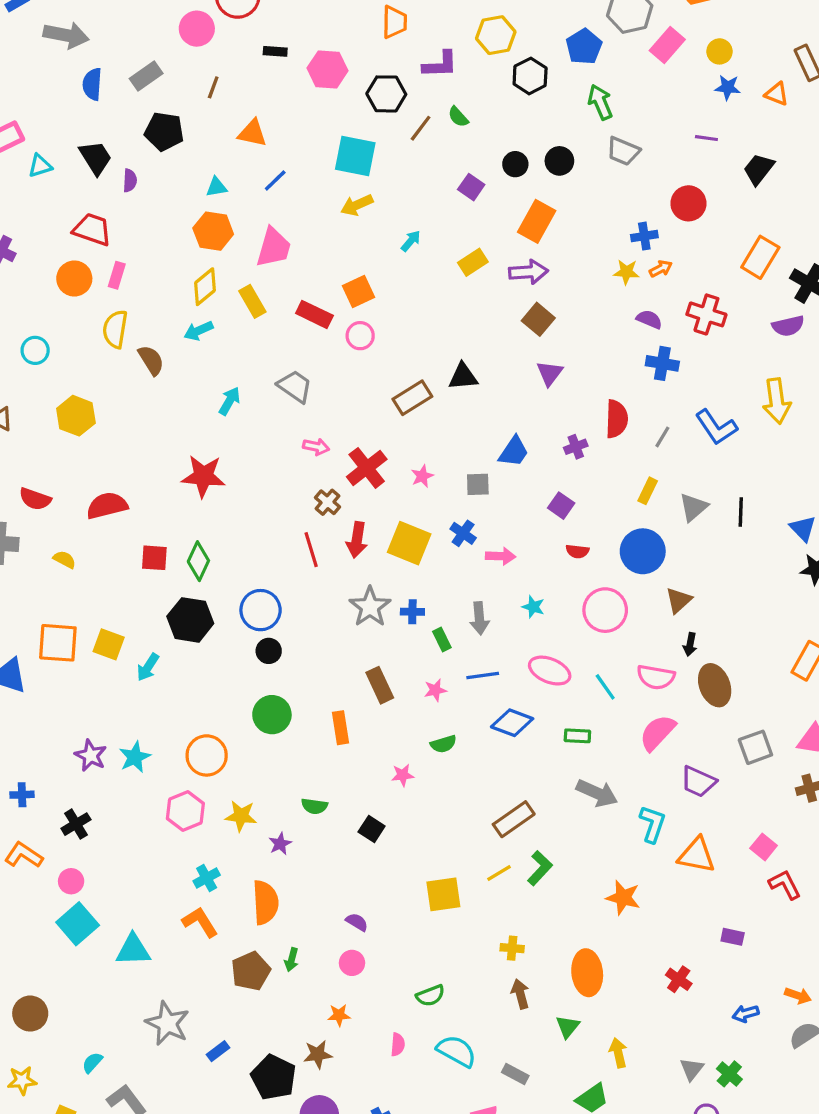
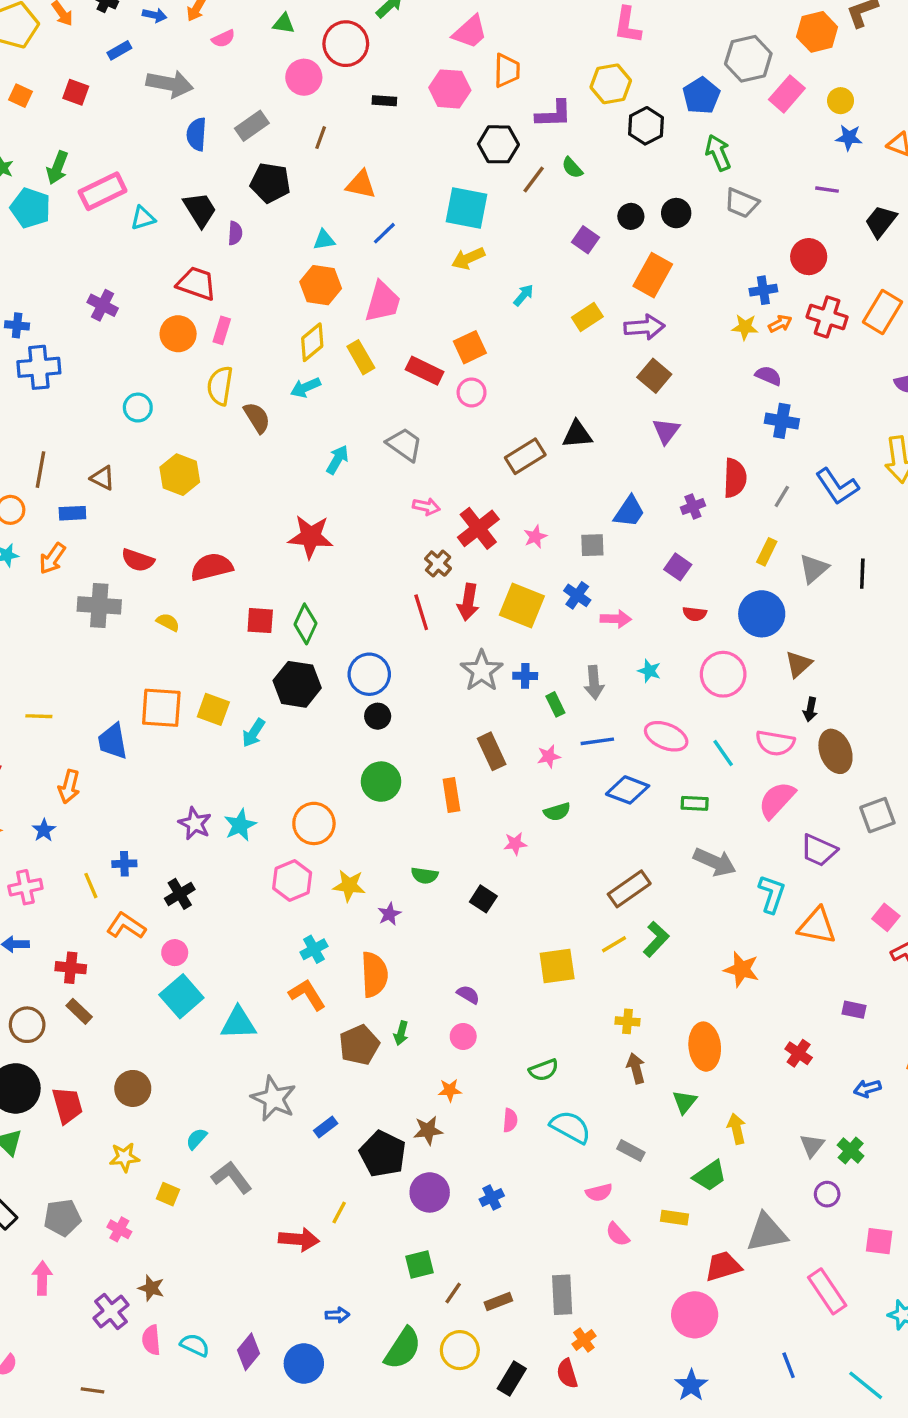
pink hexagon: (327, 69) -> (450, 89), moved
red cross: (706, 314) -> (827, 317), moved

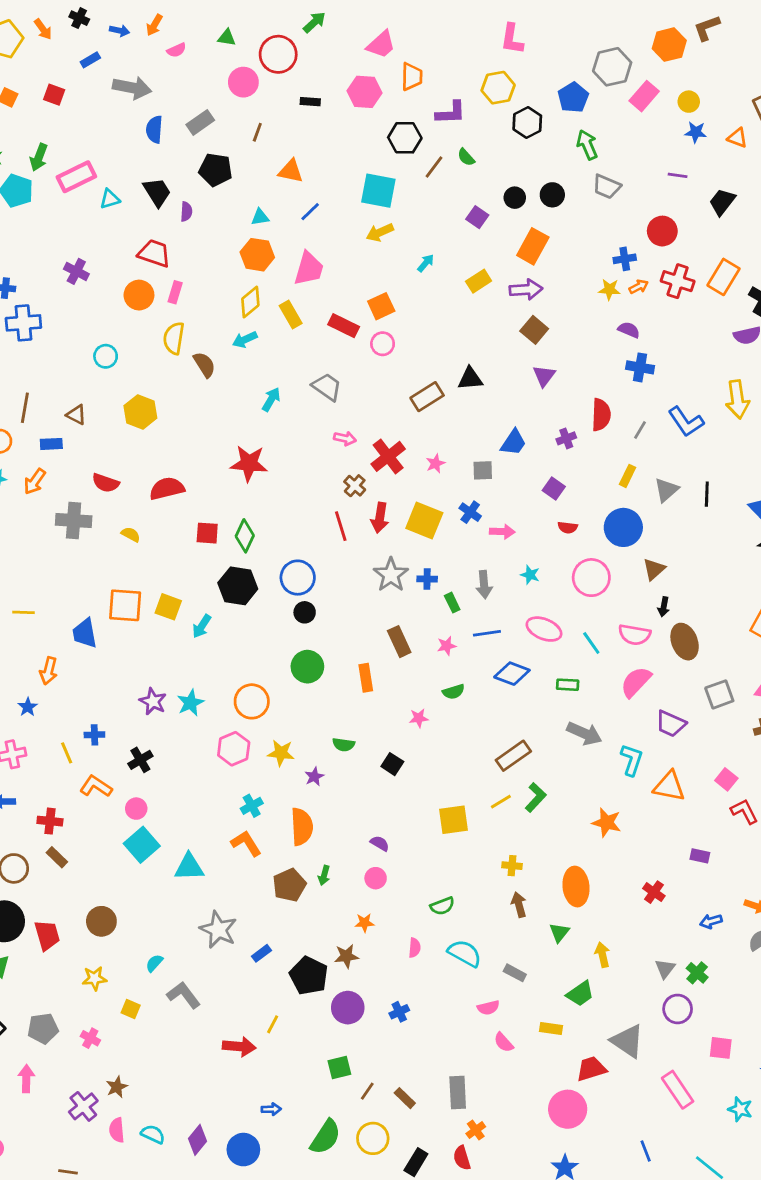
purple circle: (827, 1194) -> (678, 1009), size x1.4
gray triangle: (767, 1233) -> (627, 1041), turned 45
brown star: (151, 1288) -> (117, 1087), turned 30
brown rectangle: (498, 1301) -> (405, 1098), turned 65

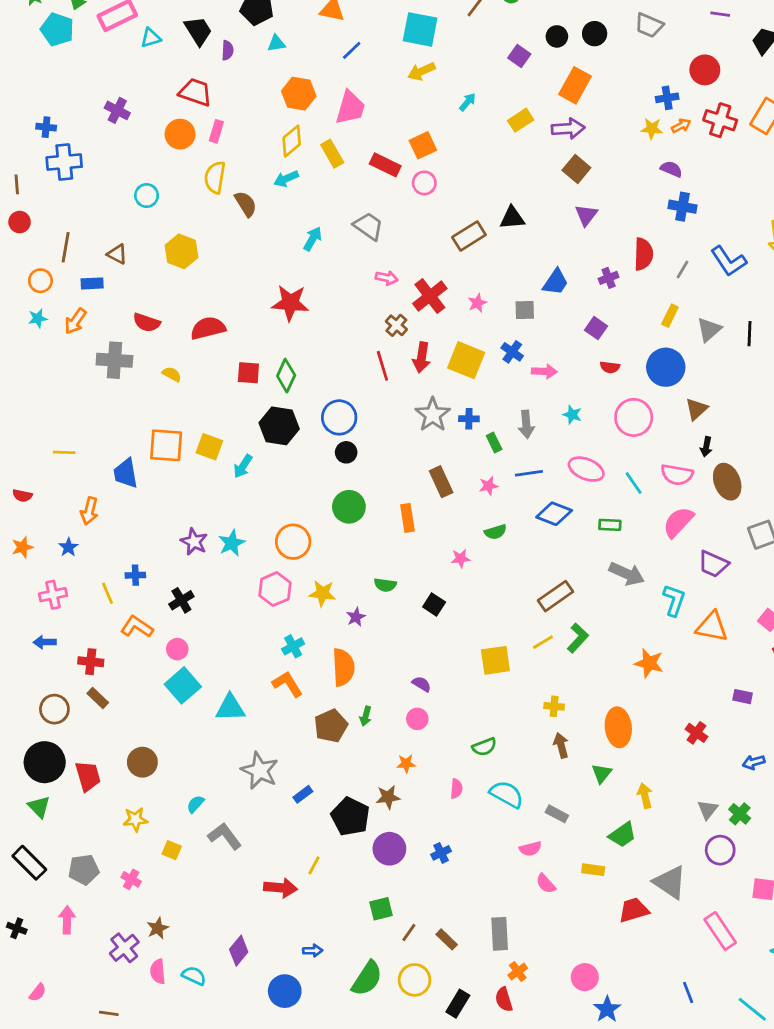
cyan triangle: (260, 217) -> (276, 43), moved
pink circle: (568, 1109) -> (585, 977), moved, size x0.7
purple diamond: (197, 1140) -> (239, 951), moved

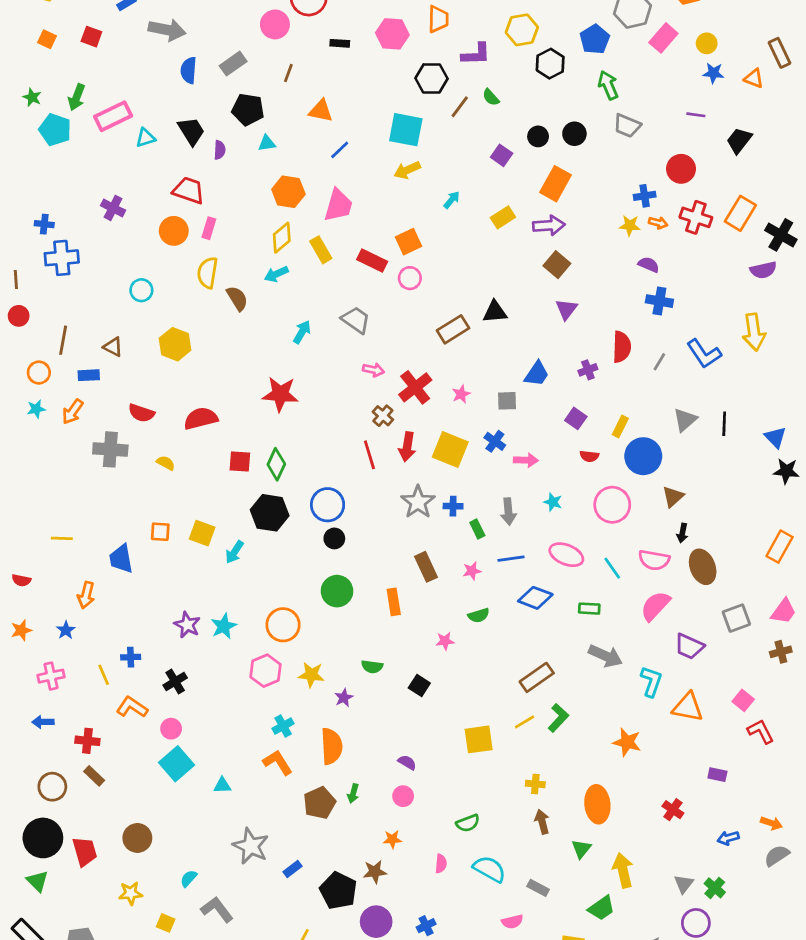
orange arrow: (681, 126) -> (658, 223), turned 42
yellow rectangle: (670, 316) -> (620, 426), moved
orange square: (166, 445) -> (160, 532), size x0.6
cyan triangle: (230, 708) -> (222, 785), size x0.6
yellow arrow: (645, 796) -> (623, 870), size x1.4

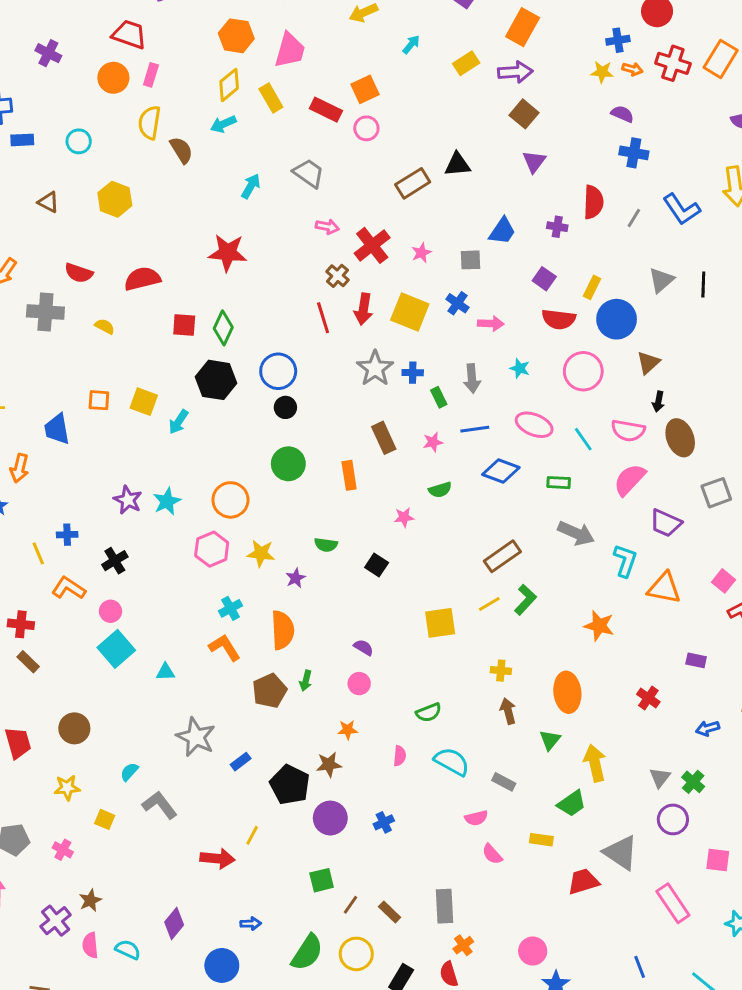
purple cross: (588, 370) -> (557, 227), turned 30
blue rectangle: (89, 375) -> (22, 140), moved
red semicircle: (589, 456) -> (559, 319), size x1.6

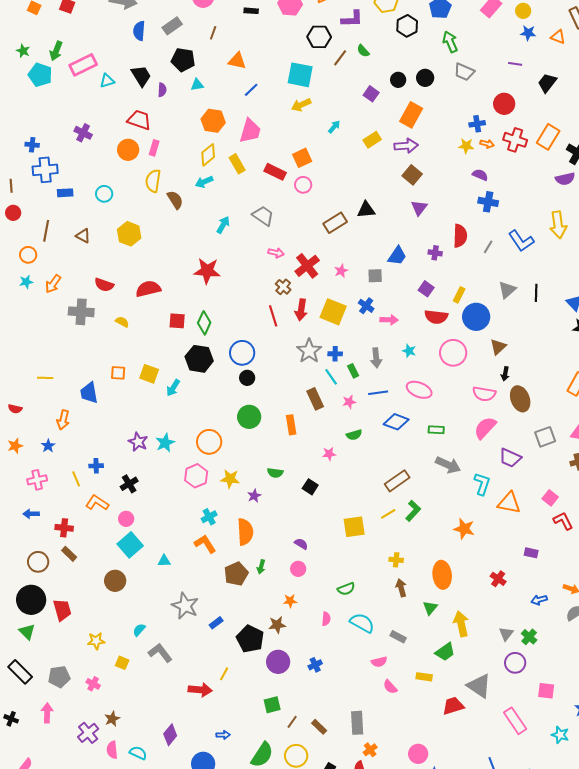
cyan line: (583, 439) -> (331, 377), moved
brown circle: (74, 728) -> (115, 581), moved

